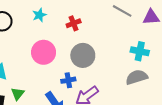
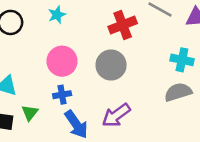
red cross: (74, 23) -> (123, 25), moved, size x1.5
blue cross: (68, 80) -> (62, 95), moved

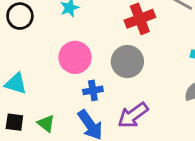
blue cross: (62, 95) -> (93, 90), moved
green triangle: (30, 113) -> (46, 124), moved, turned -30

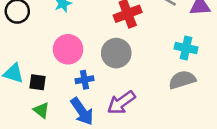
black square: (14, 122) -> (38, 82), moved

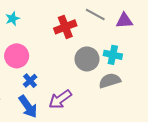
gray circle: (116, 53) -> (87, 59), moved
blue cross: (85, 80) -> (30, 81), turned -32

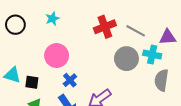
gray line: (95, 14) -> (136, 31), moved
purple triangle: (124, 21) -> (168, 37), moved
gray semicircle: (110, 81) -> (161, 80), moved, turned -65

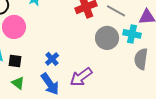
pink circle: (57, 56) -> (14, 27), moved

